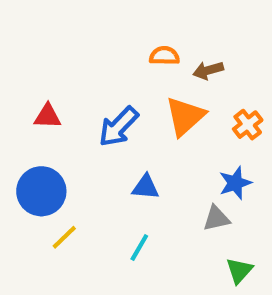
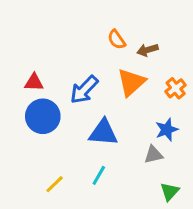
orange semicircle: (164, 56) -> (117, 40), turned -126
blue triangle: (146, 187) -> (103, 133), size x1.5
blue circle: (41, 191) -> (43, 116), moved
yellow line: (64, 237) -> (55, 184), moved

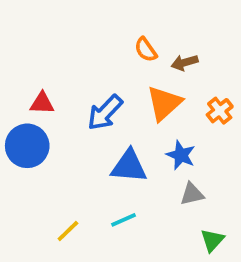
blue circle: (43, 116) -> (27, 146), moved
blue star: (167, 130) -> (181, 155), moved, turned -30
cyan line: (99, 175) -> (123, 220), turned 36

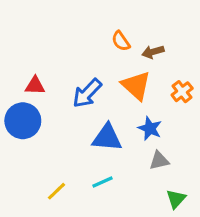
orange triangle: (164, 103) -> (136, 86), turned -36

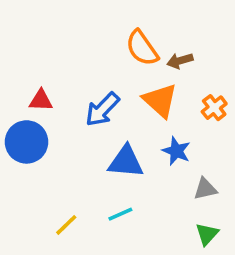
orange semicircle: (121, 41) -> (142, 48), size x1.5
gray triangle: (159, 161) -> (205, 189), moved

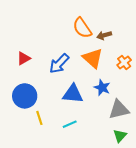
red triangle: (41, 100) -> (24, 58), turned -32
blue circle: (27, 142) -> (25, 96), moved
gray triangle: (205, 189) -> (119, 110), size x1.5
yellow line: (66, 225) -> (39, 118), moved, turned -64

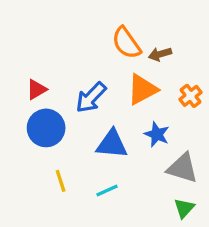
orange triangle: (93, 58) -> (142, 89), turned 50
blue circle: (25, 96) -> (46, 128), moved
gray triangle: (119, 110) -> (182, 168), turned 30

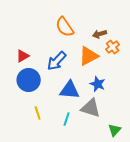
orange semicircle: (126, 43) -> (65, 27), moved
orange cross: (191, 96) -> (113, 47), moved
gray triangle: (182, 168) -> (91, 108), moved
cyan line: (107, 191) -> (67, 119), turned -48

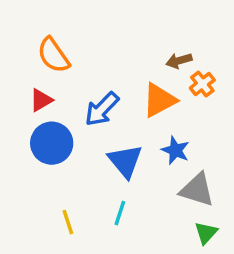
orange semicircle: (65, 27) -> (53, 55), moved
blue triangle: (70, 90) -> (125, 161), turned 45
gray triangle: (91, 108) -> (197, 190), moved
yellow line: (38, 113) -> (68, 222), moved

